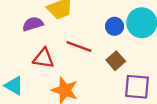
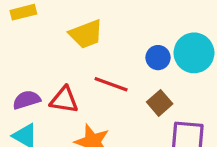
purple semicircle: (33, 24) -> (27, 100), moved

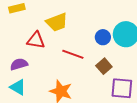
red triangle: (64, 100) -> (36, 40), moved

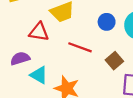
blue circle: (103, 37) -> (107, 22), moved
cyan triangle: (18, 87) -> (39, 75), moved

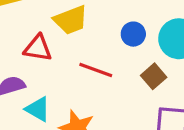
brown square: (114, 61) -> (154, 76), moved

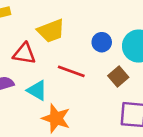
cyan triangle: (38, 109) -> (37, 90), moved

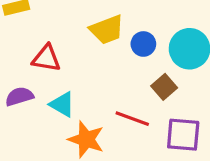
yellow trapezoid: (51, 31) -> (107, 30), moved
red line: (71, 71) -> (132, 119), moved

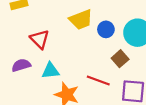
red triangle: (46, 58) -> (40, 39), turned 36
cyan triangle: (62, 104) -> (51, 71), turned -36

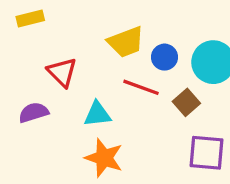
cyan triangle: (51, 71) -> (97, 114), moved
red line: (98, 80) -> (141, 87), moved

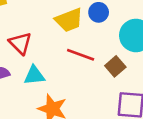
blue circle: (165, 57) -> (99, 12), moved
cyan triangle: (97, 114) -> (34, 75), moved

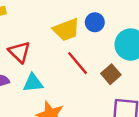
red line: (81, 55) -> (77, 63), turned 30

